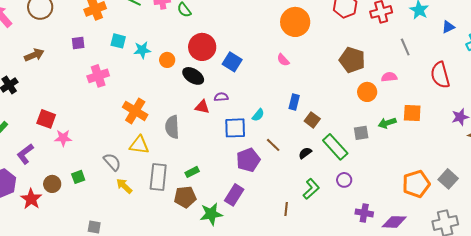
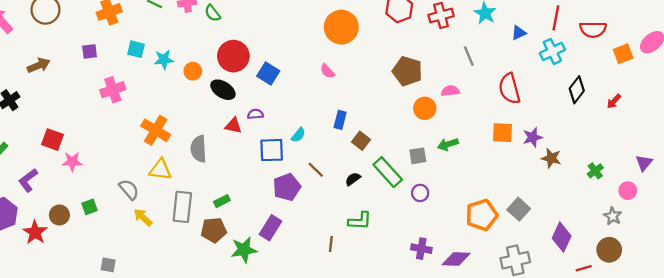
orange square: (412, 113) -> (502, 133), moved
purple circle: (344, 180) -> (420, 193), moved
green L-shape: (311, 189) -> (360, 221), turned 45

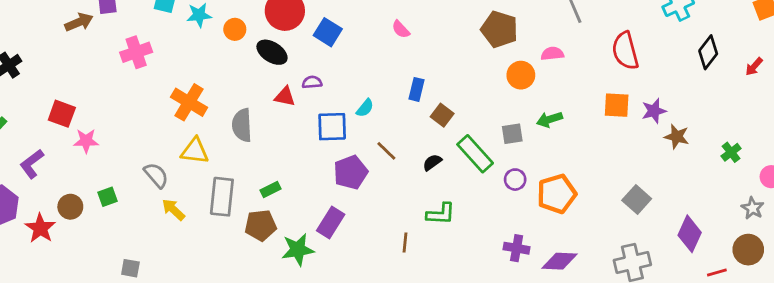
brown arrow: (39, 65) -> (79, 22), moved
orange pentagon: (482, 215) -> (557, 194), moved

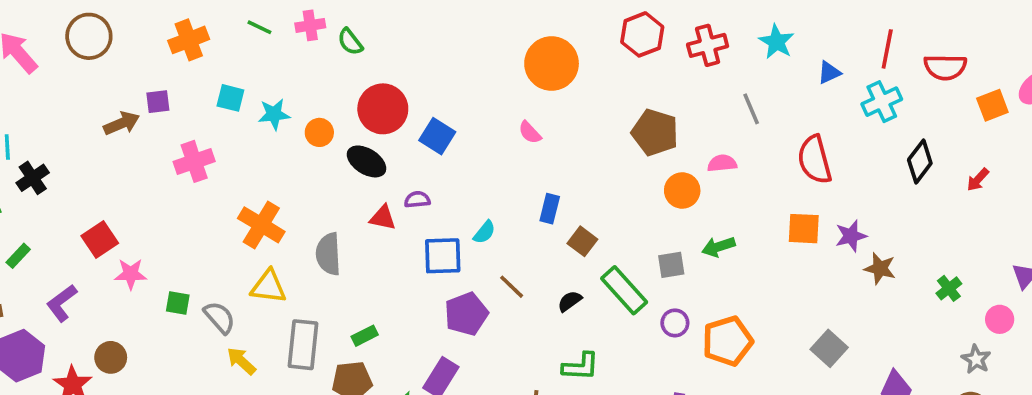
red square: (62, 114) -> (100, 239), turned 36
green square: (108, 197) -> (178, 303), moved, turned 30

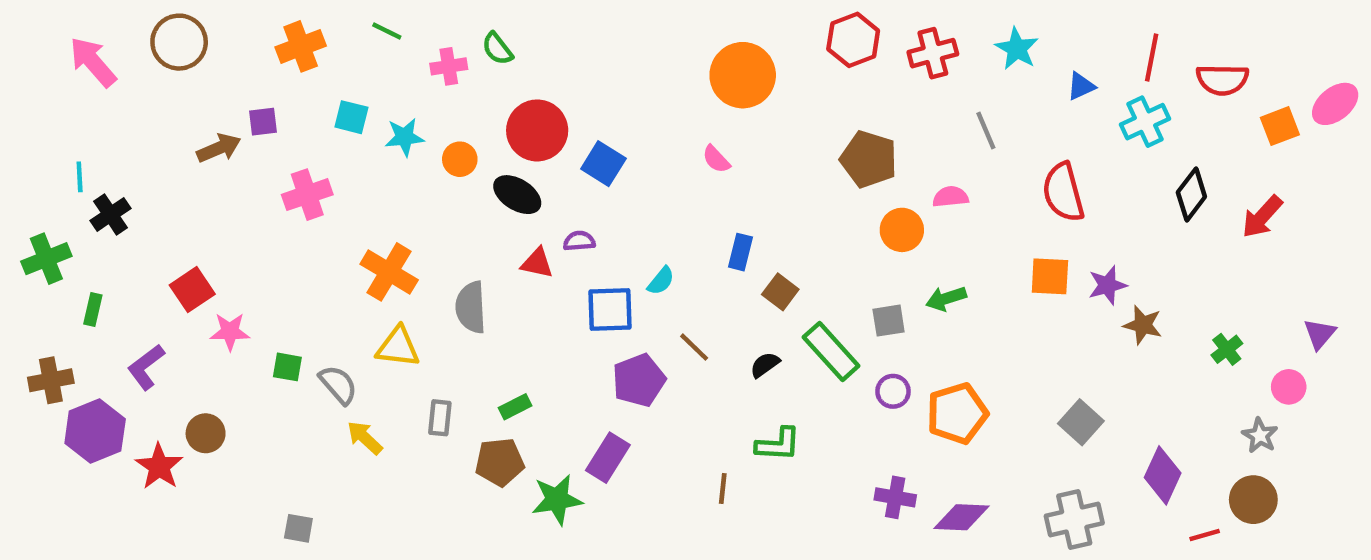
pink cross: (310, 25) -> (449, 66), moved
red arrow: (978, 180) -> (1262, 217), size x1.5
green rectangle: (18, 256) -> (93, 310), turned -30
gray rectangle: (303, 345) -> (440, 418), size x0.6

